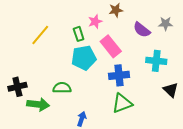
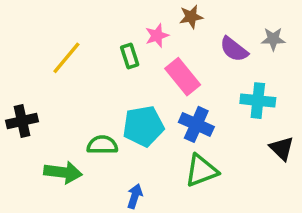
cyan pentagon: (84, 58) -> (143, 126), moved
blue cross: (119, 75) -> (196, 124), turned 30
black cross: (17, 87) -> (22, 121), moved

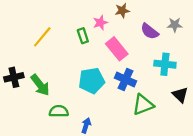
green semicircle: (102, 145) -> (59, 111), moved
green triangle: (201, 171) -> (143, 105), moved
green arrow: (63, 172) -> (40, 85), moved, turned 45

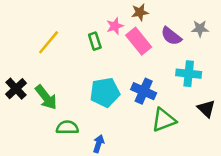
pink rectangle: (117, 49) -> (139, 41), moved
black cross: (14, 77) -> (16, 89), turned -30

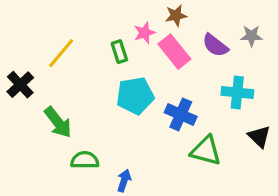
black cross: (16, 89) -> (20, 85), moved
cyan pentagon: (105, 92) -> (135, 96), moved
green triangle: (164, 120) -> (206, 151), turned 36

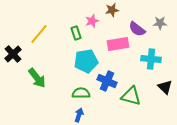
pink rectangle: (174, 52) -> (118, 44), moved, turned -60
blue cross: (181, 115) -> (107, 81), moved
green semicircle: (85, 160) -> (81, 93), moved

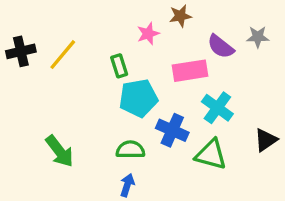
green rectangle: (76, 33) -> (119, 66), moved
black cross: (13, 54) -> (21, 51), moved, turned 30
cyan cross: (151, 59) -> (217, 108), moved, turned 30
green arrow: (37, 78) -> (60, 151), moved
black triangle: (165, 87) -> (266, 140), turned 42

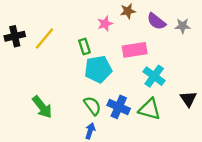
purple semicircle: (221, 47) -> (156, 21), moved
blue cross: (172, 130) -> (119, 107), moved
black triangle: (266, 140) -> (188, 99), turned -30
green semicircle: (130, 150) -> (92, 106), turned 54

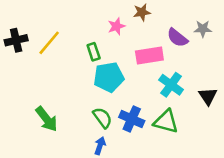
purple semicircle: (156, 21) -> (177, 38), moved
black triangle: (188, 99) -> (208, 96), moved

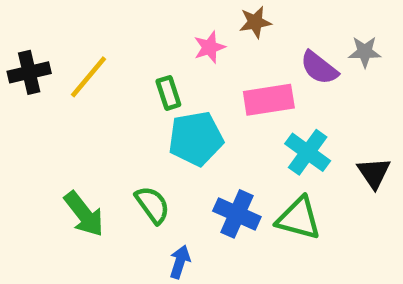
green semicircle: (102, 118) -> (152, 205), moved

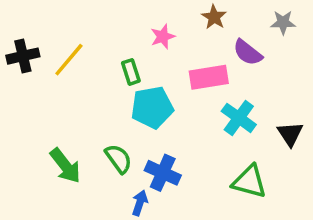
brown star: (255, 22) -> (214, 17), moved, turned -30
gray star: (365, 52) -> (283, 22), moved
blue cross: (237, 214) -> (163, 173), moved
green triangle: (299, 218) -> (249, 182), moved

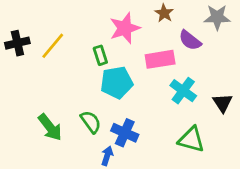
gray star: (283, 22) -> (217, 17), size x1.4
pink star: (163, 37) -> (125, 28), size x1.6

